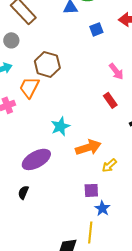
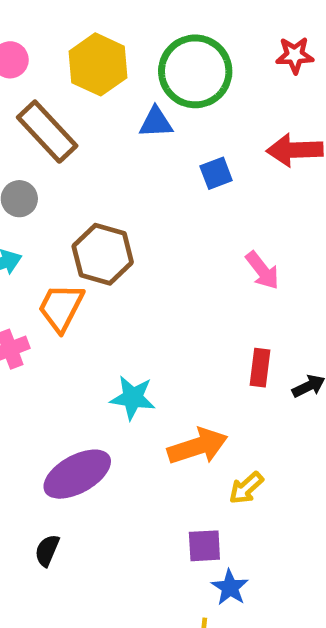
red rectangle: (110, 100) -> (260, 368), moved, turned 42
cyan star: (60, 126) -> (133, 398), turned 30

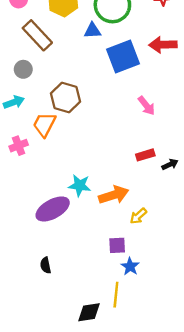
blue square: (216, 173) -> (123, 56), size x2.0
red rectangle: (260, 368) -> (145, 155), turned 66
cyan star: (133, 398) -> (80, 186), moved
black semicircle: (47, 550) -> (46, 265), moved, turned -35

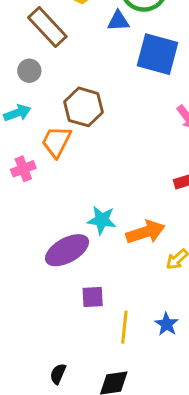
blue square: (123, 56) -> (157, 54), turned 36
purple square: (117, 245) -> (93, 297), moved
black semicircle: (46, 265) -> (58, 374), moved, turned 35
yellow line: (116, 295) -> (124, 327), moved

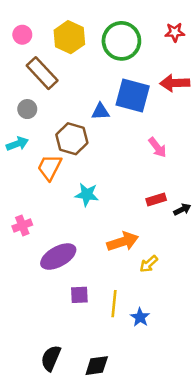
blue triangle: (118, 21) -> (100, 112), moved
pink cross: (23, 169) -> (22, 226), moved
cyan star: (102, 220) -> (87, 195), moved
yellow line: (124, 327) -> (114, 304), moved
black semicircle: (58, 374) -> (51, 358), size x1.5

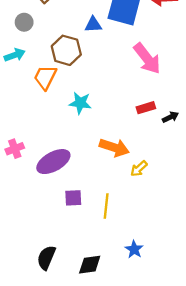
pink arrow: (157, 147) -> (147, 59), size x1.6
pink cross: (22, 226) -> (15, 149), moved
orange arrow: (123, 242) -> (114, 148), turned 36
blue star: (140, 317) -> (134, 249), moved

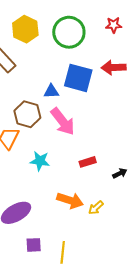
pink arrow: (147, 59) -> (63, 121), moved
red rectangle: (146, 108) -> (88, 162), moved
yellow arrow: (139, 169) -> (96, 208), moved

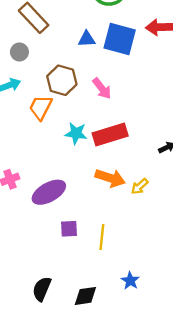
blue triangle: (51, 91) -> (87, 39), moved
pink arrow: (63, 121) -> (102, 89), size x0.7
red rectangle: (88, 162) -> (110, 134), moved, size x1.8

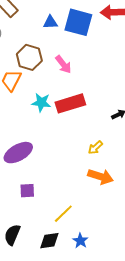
orange arrow: (110, 178) -> (100, 177), moved
purple square: (69, 229) -> (27, 191), moved
yellow line: (102, 237) -> (63, 214), moved, turned 40
blue star: (130, 281) -> (80, 241), moved

